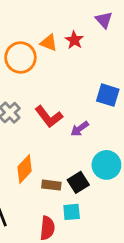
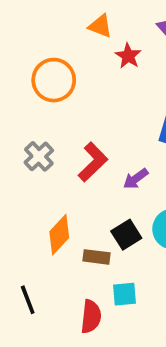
orange triangle: (49, 43) -> (100, 26), moved
red L-shape: (49, 117) -> (93, 162), turned -96
black square: (78, 182) -> (126, 235), moved

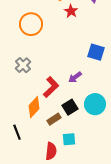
red L-shape: (93, 162) -> (51, 87), moved
brown rectangle: (97, 257) -> (54, 119), turned -40
black line: (28, 300) -> (17, 132), moved

